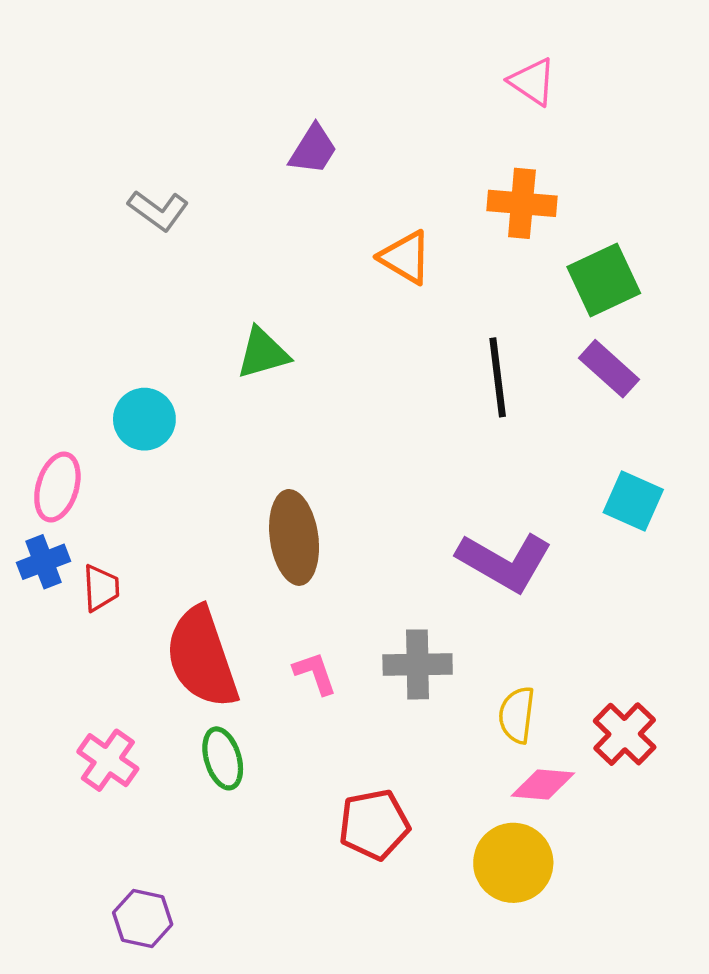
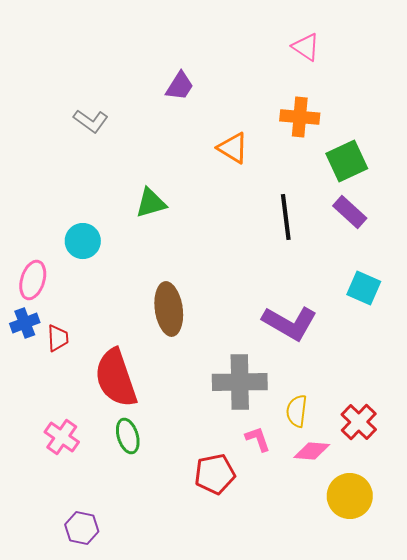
gray cross: (418, 664) -> (240, 382), size x1.4
pink L-shape: (315, 673) -> (258, 439), moved
yellow circle: (513, 863) -> (350, 496), moved

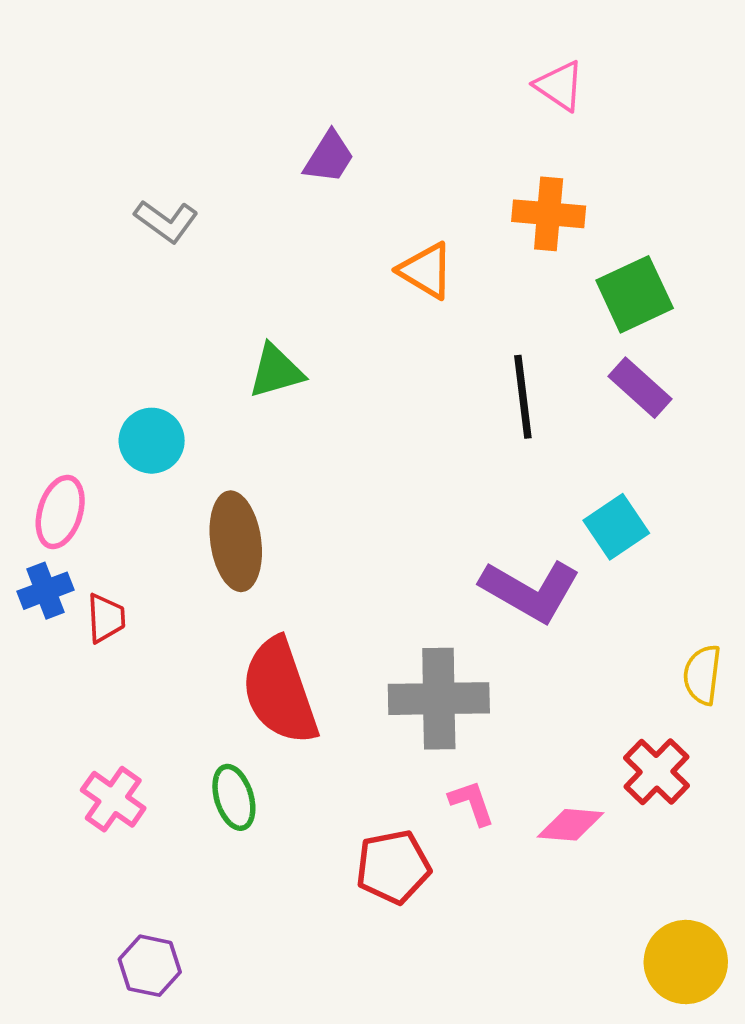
cyan square: (364, 288) -> (616, 527), moved, turned 32
brown ellipse: (169, 309) -> (236, 541), moved
red semicircle: (116, 378) -> (280, 691), moved
yellow semicircle: (297, 411) -> (702, 675), moved
yellow circle: (350, 496) -> (686, 962), moved

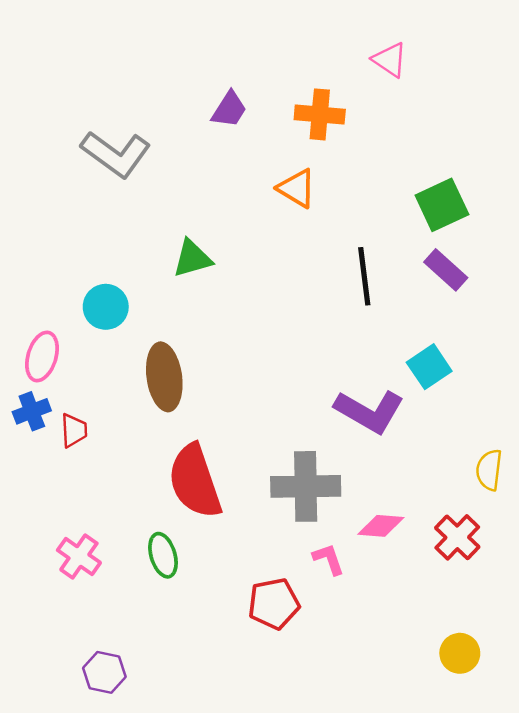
orange cross: (549, 214) -> (320, 114), moved
gray L-shape: (166, 221) -> (116, 154), size x1.6
pink diamond: (571, 825) -> (381, 526), moved
yellow circle: (686, 962) -> (460, 653), moved, size x0.7

